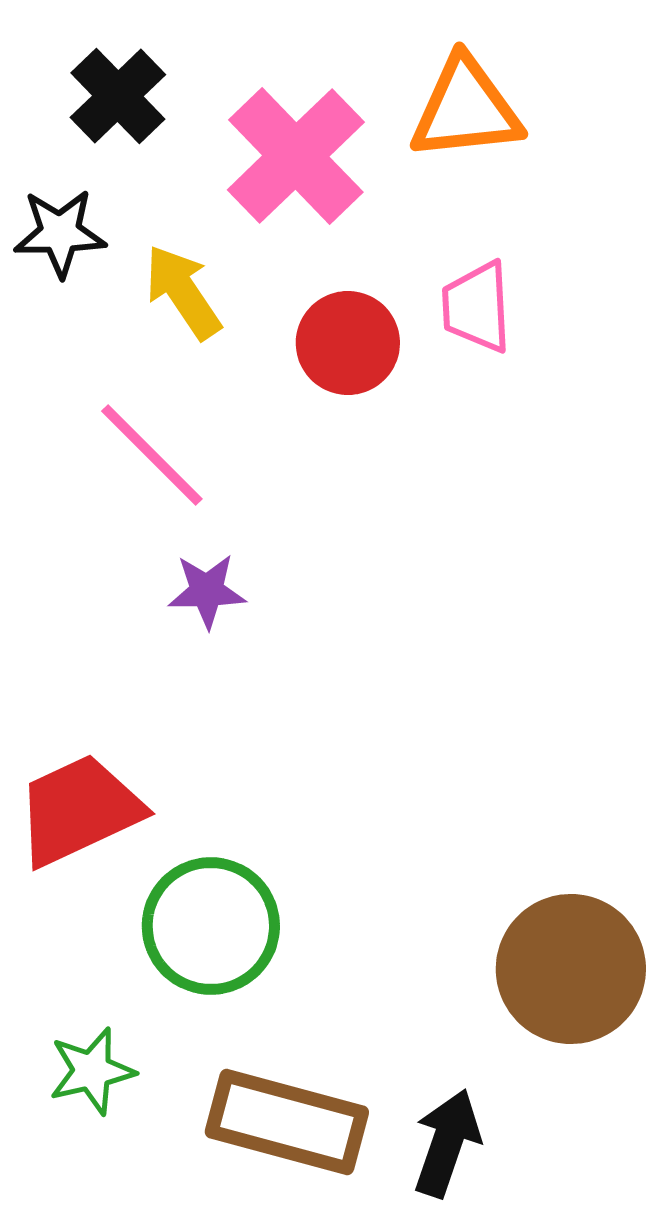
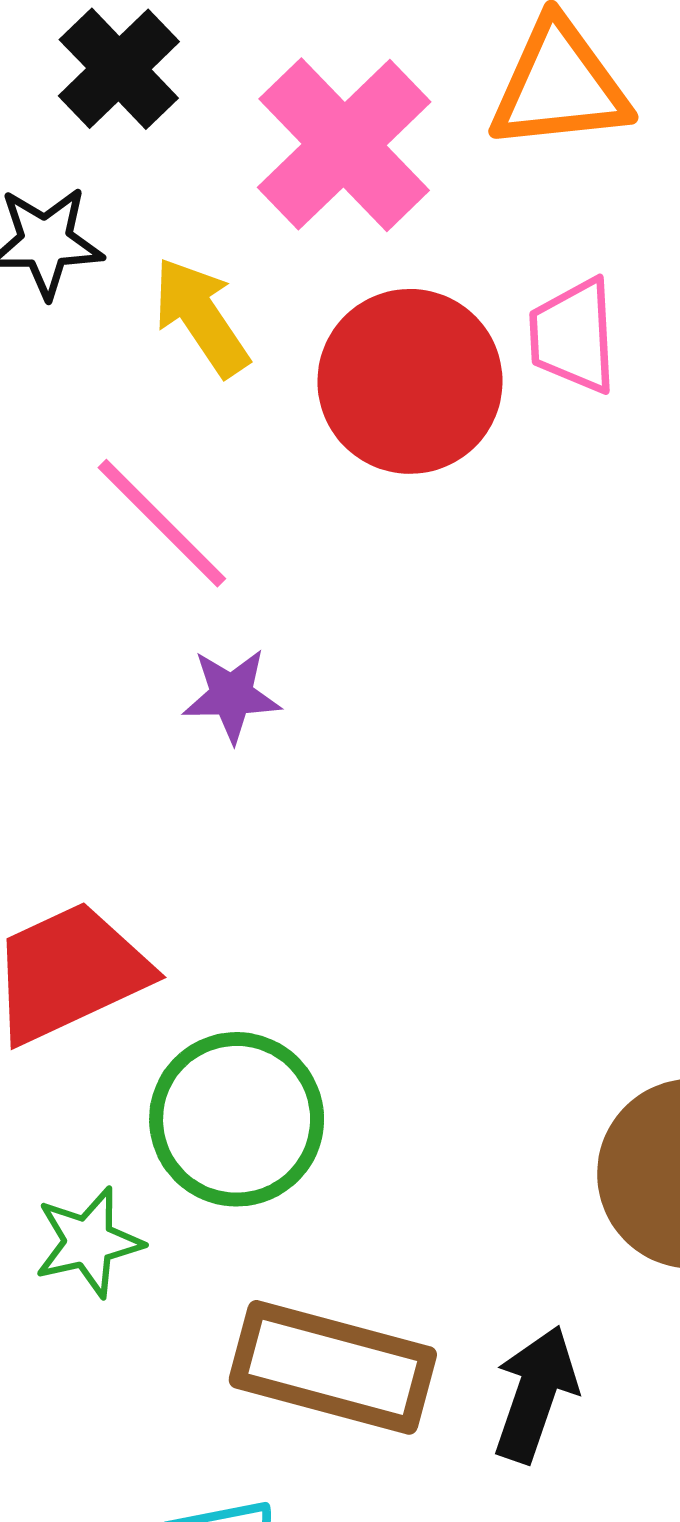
red circle: (348, 343) -> (410, 381), size x1.4
green star: (92, 1071) -> (88, 1242), moved

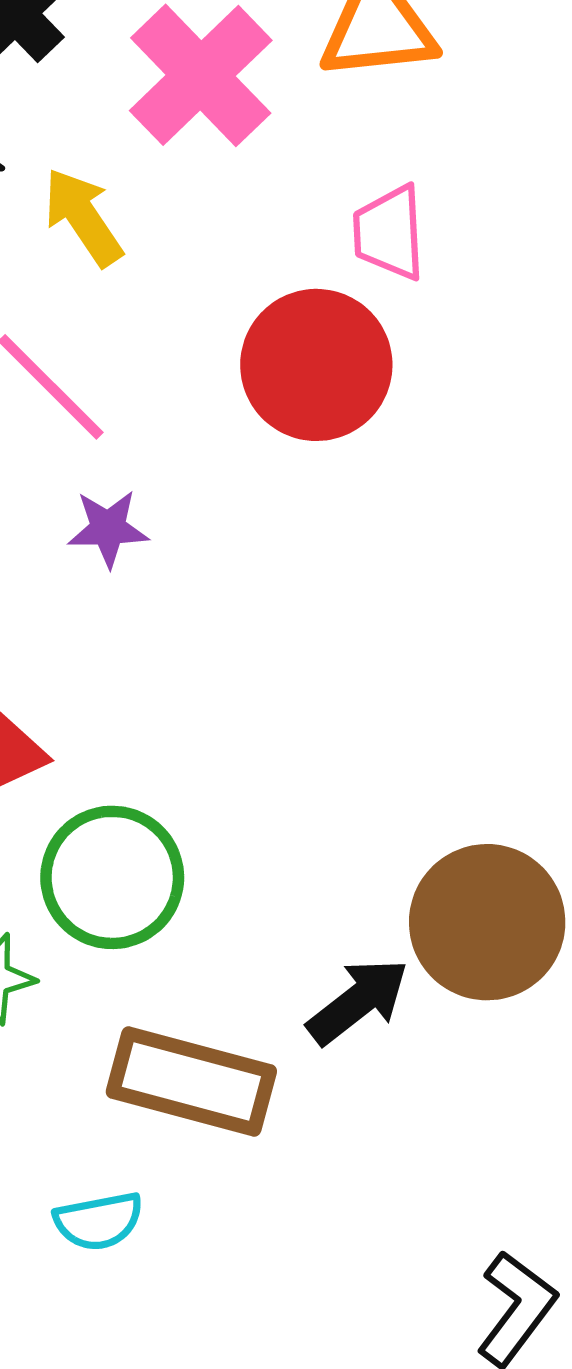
red circle: (410, 381) -> (316, 365), moved
black arrow: (535, 1394) -> (358, 1001), moved, turned 33

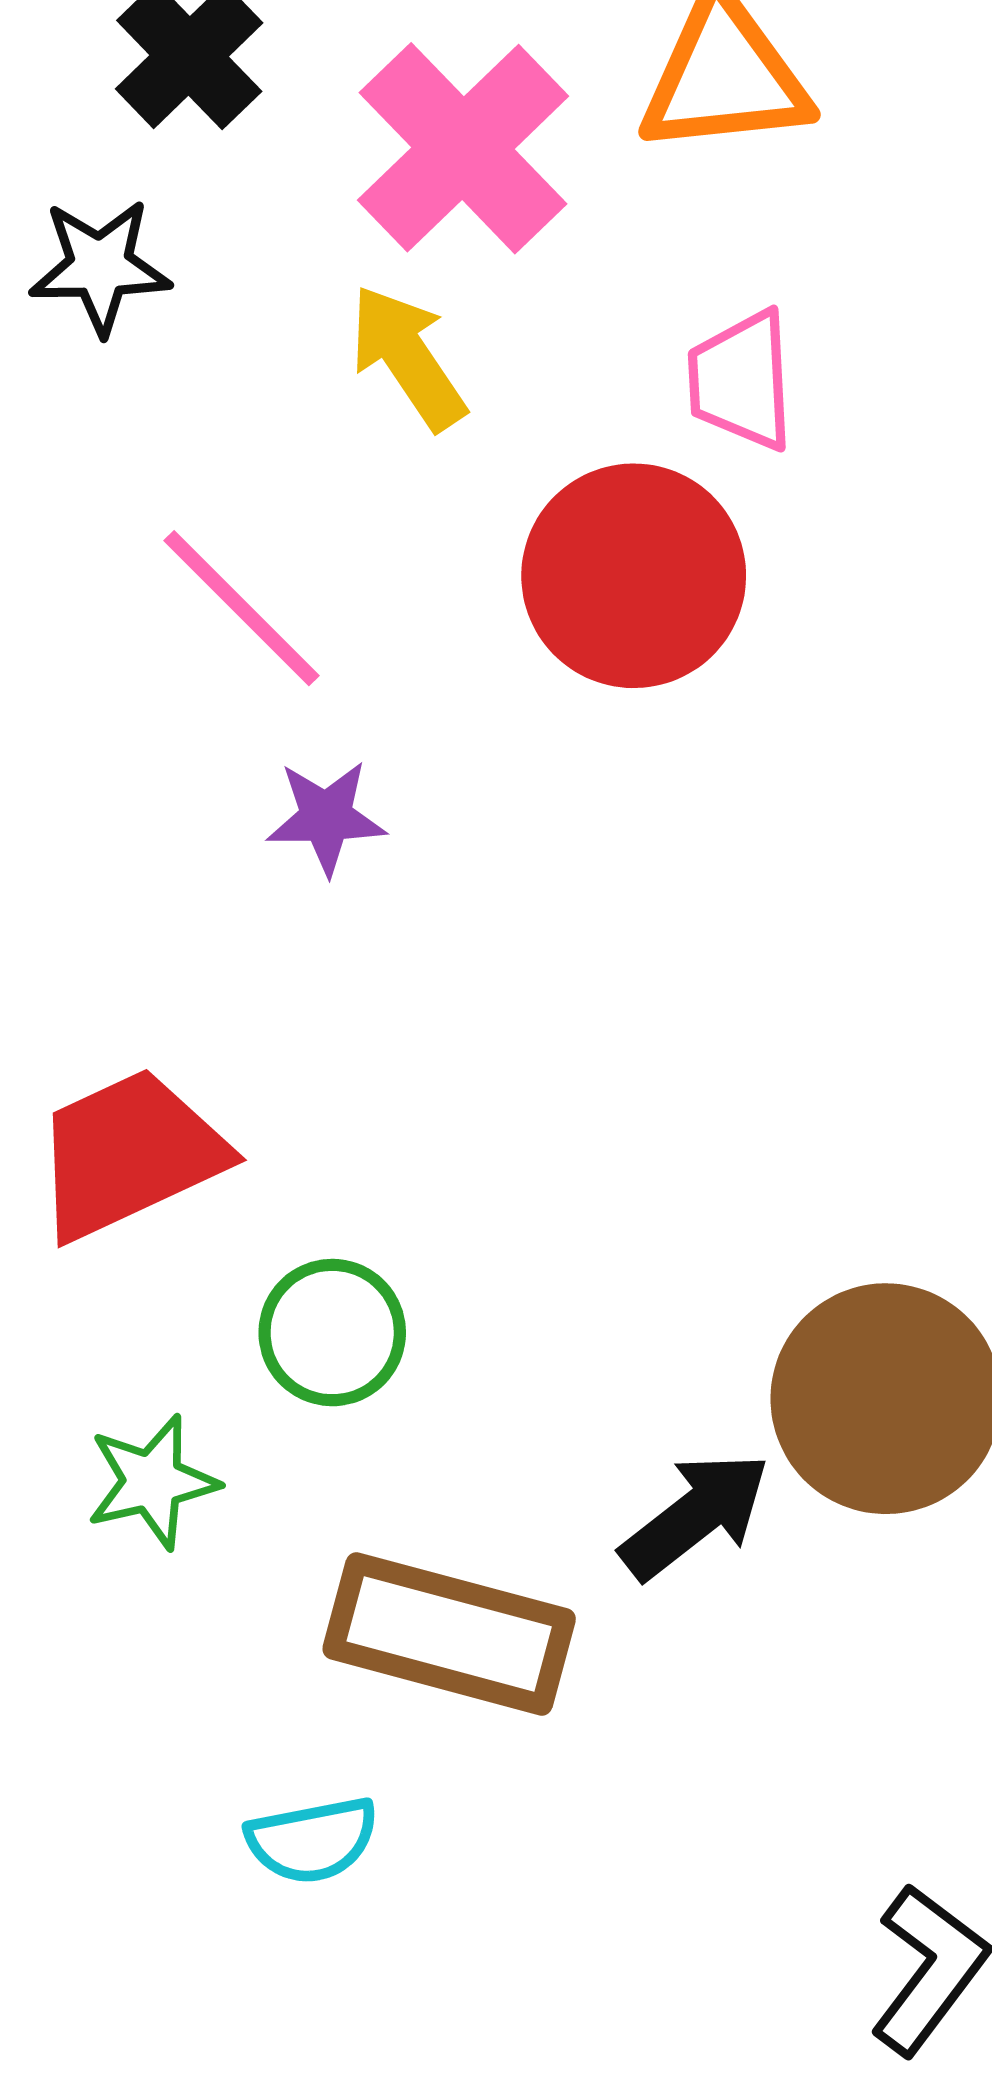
yellow arrow: (83, 217) -> (408, 357), moved
green circle: (112, 877) -> (332, 1333), size x0.7

